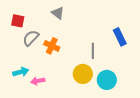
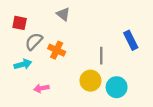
cyan arrow: (21, 72) -> (23, 64), moved

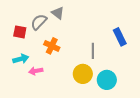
red square: (20, 23) -> (20, 32), moved
gray semicircle: (34, 41) -> (39, 22), moved
pink arrow: (41, 88) -> (36, 71), moved

